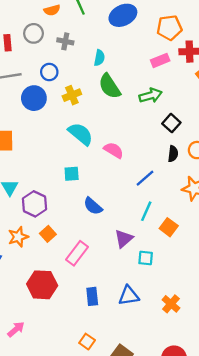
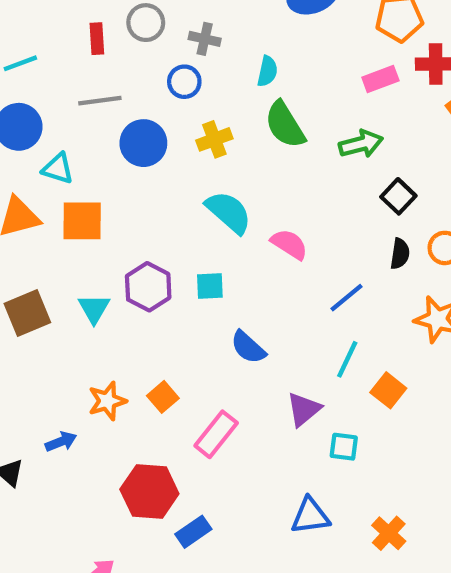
blue circle: (49, 72) -> (184, 82), moved
purple hexagon: (35, 204) -> (148, 287), moved
blue rectangle: (92, 296) -> (193, 532), moved, turned 60

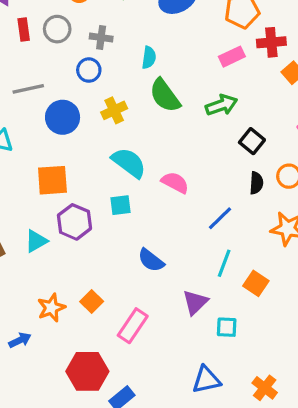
red rectangle: (97, 39) -> (24, 29), moved
orange square: (82, 221) -> (52, 180), moved
cyan square: (210, 286) -> (121, 205), moved
cyan triangle: (94, 309) -> (36, 241), turned 35

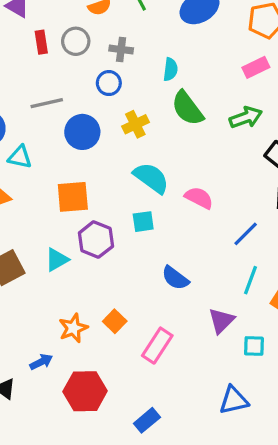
red hexagon: (87, 371) -> (85, 391), moved

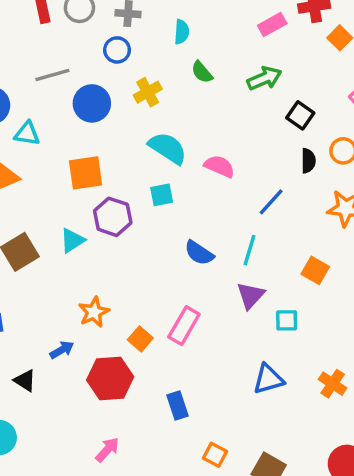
green semicircle: (187, 108) -> (202, 72), size x0.6
cyan line: (250, 280) -> (249, 250), moved
orange square: (115, 321) -> (140, 339), moved
blue rectangle: (147, 420) -> (178, 406), turned -65

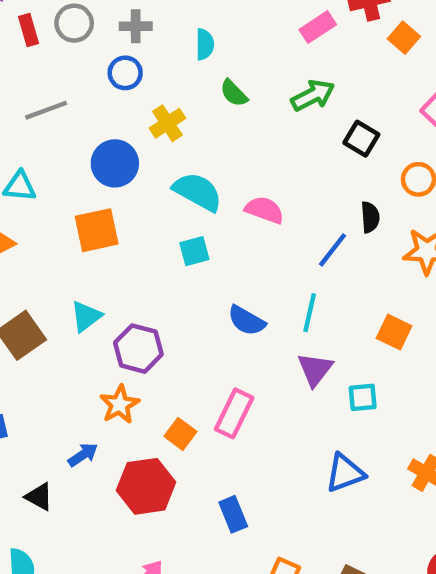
blue circle: (92, 103) -> (115, 163), moved
black semicircle: (308, 161) -> (370, 217), moved
purple hexagon: (113, 217) -> (138, 349), moved

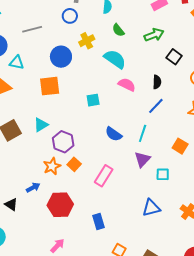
cyan semicircle: (198, 192) -> (115, 59), moved
black semicircle: (370, 217) -> (157, 82), moved
orange square: (180, 434) -> (74, 164), moved

